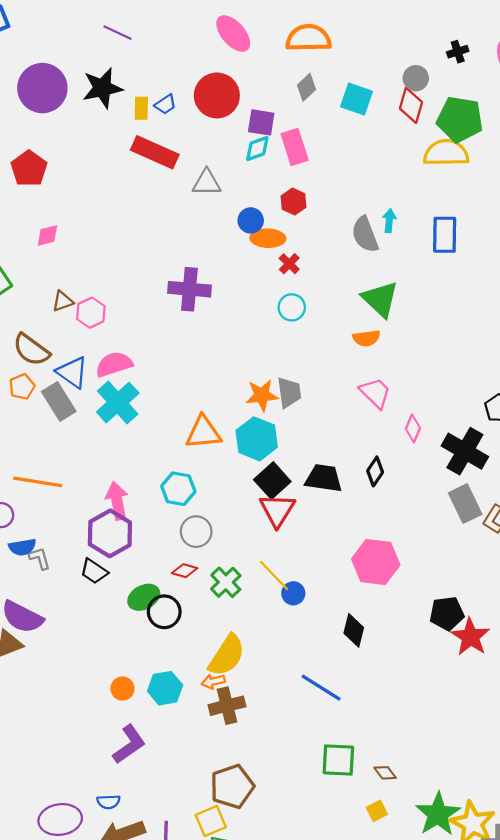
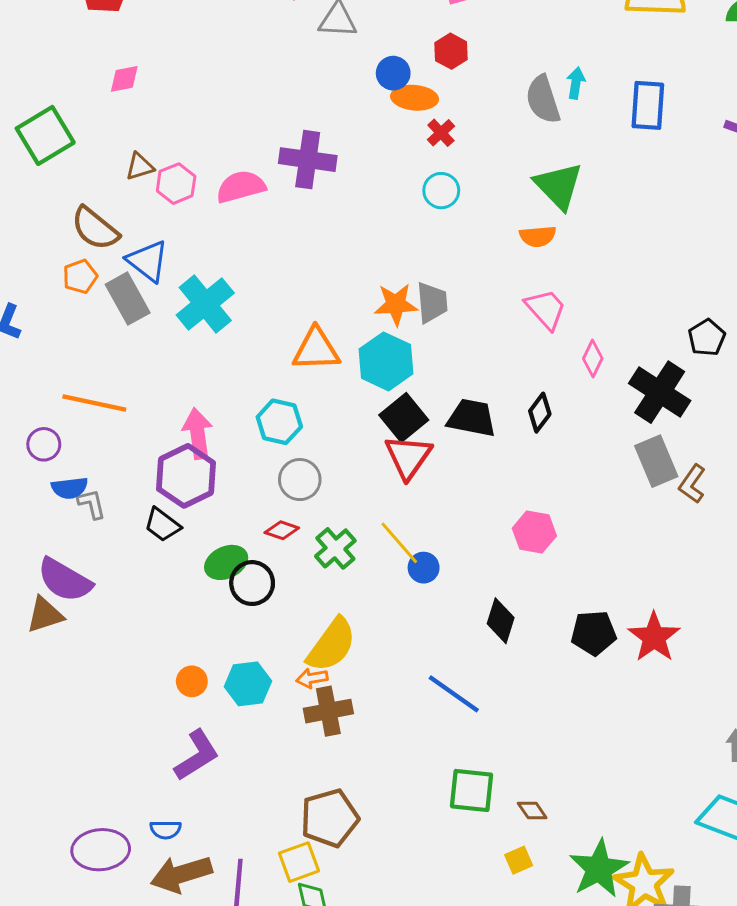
pink semicircle: (114, 364) -> (241, 187), moved
pink hexagon: (376, 562) -> (534, 532), size x0.7
black pentagon: (447, 613) -> (594, 633), moved

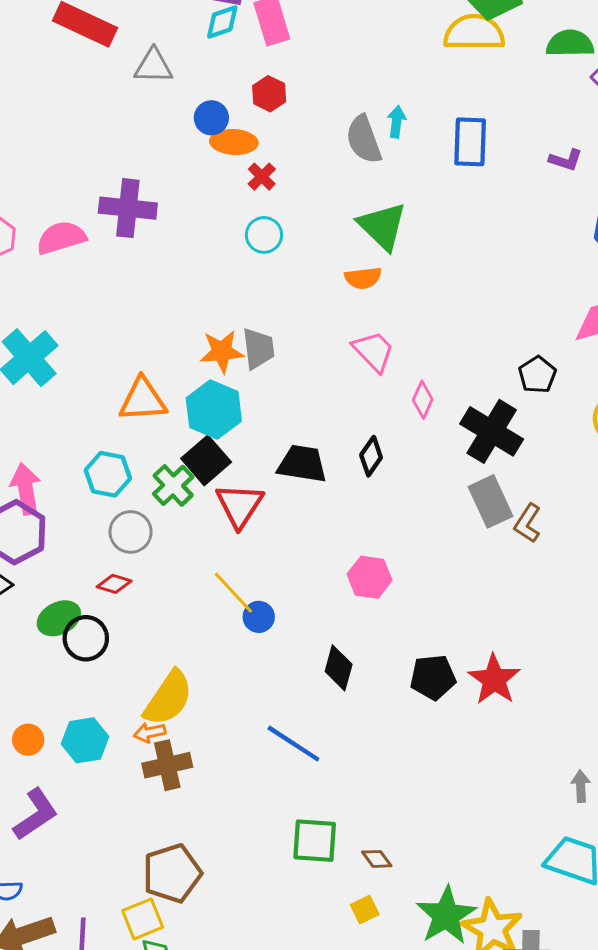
black square: (404, 418) -> (206, 460), moved
green cross: (335, 548) -> (173, 485), moved

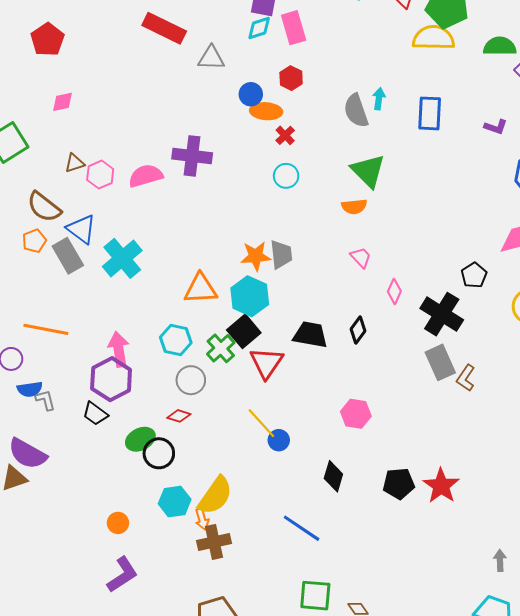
pink trapezoid: (373, 351) -> (361, 257), size x0.7
orange arrow: (149, 732) -> (202, 519), turned -95
cyan hexagon: (85, 740) -> (175, 502), moved

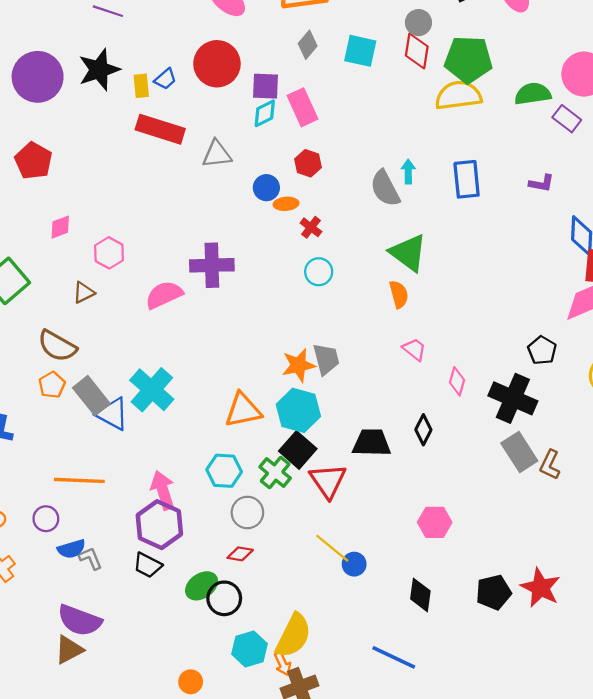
orange ellipse: (266, 111) -> (286, 204), size x0.7
pink hexagon: (100, 175) -> (109, 253), moved
orange semicircle: (354, 207) -> (399, 294), turned -90
blue triangle: (81, 229) -> (112, 414), moved

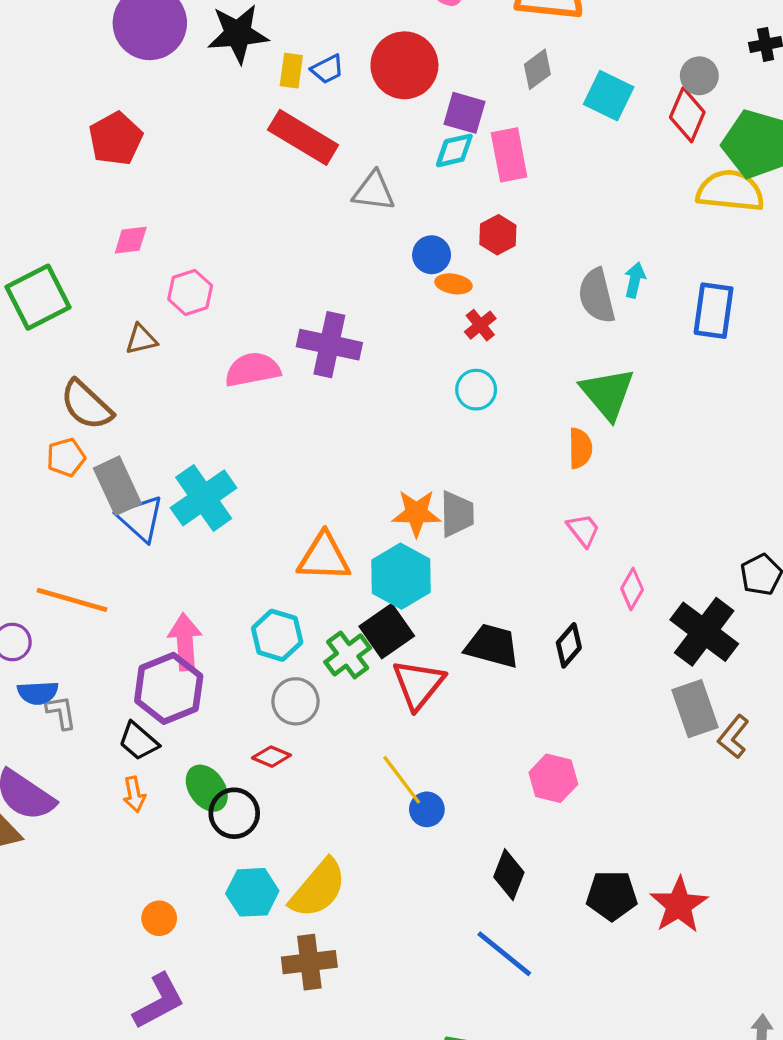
green ellipse: (202, 586) -> (207, 788), turned 76
blue line: (394, 657) -> (504, 954), moved
orange arrow: (283, 664) -> (134, 794), moved

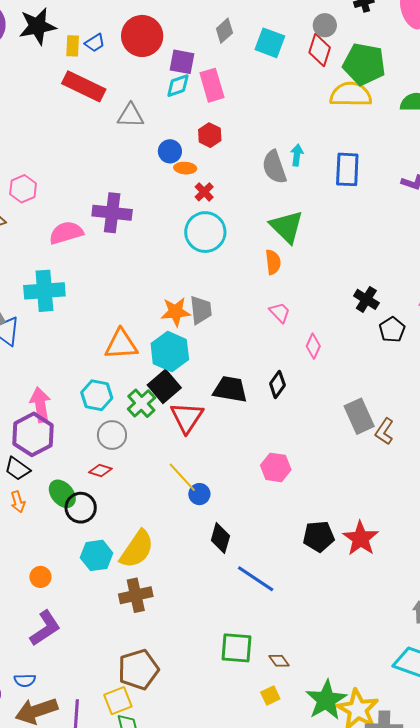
cyan circle: (476, 390) -> (205, 232), size x1.6
cyan cross: (204, 498) -> (44, 291), moved, turned 36
black cross: (704, 632) -> (366, 299), moved, size x0.6
black diamond: (509, 875) -> (220, 538), moved

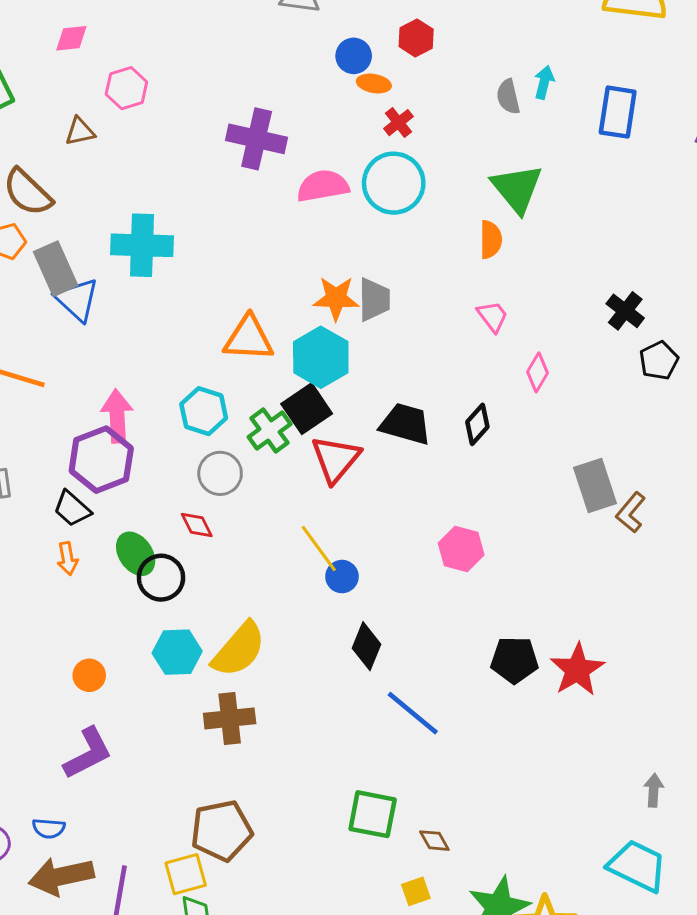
gray semicircle: (274, 167) -> (508, 97), size x0.7
pink semicircle: (66, 233) -> (323, 186), moved
red diamond: (100, 471) -> (197, 525), turned 40

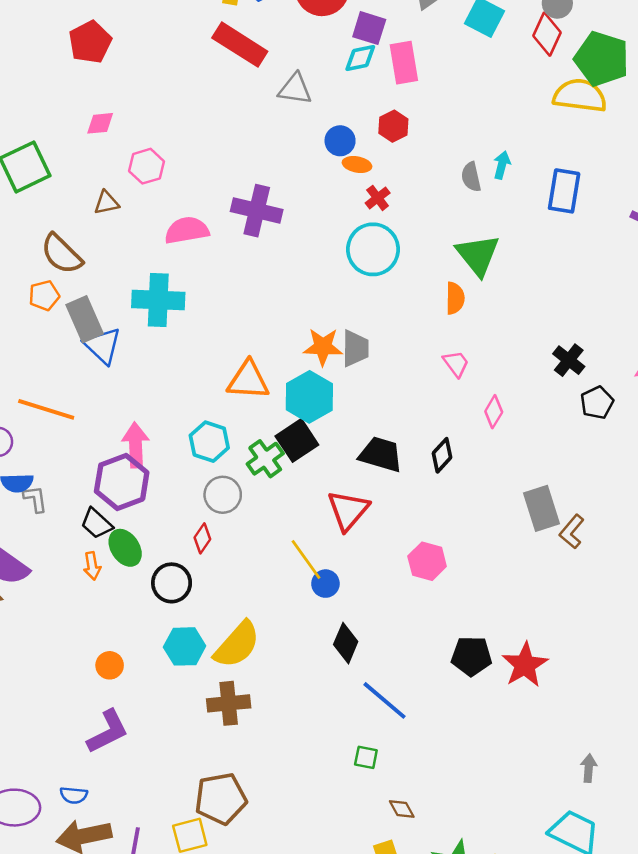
pink semicircle: (323, 186) -> (187, 230), moved
red triangle: (336, 459) -> (348, 510), moved
red diamond: (197, 525) -> (202, 538), turned 60
green ellipse: (136, 554) -> (125, 548), moved
green square: (373, 814) -> (366, 757), moved, size x0.6

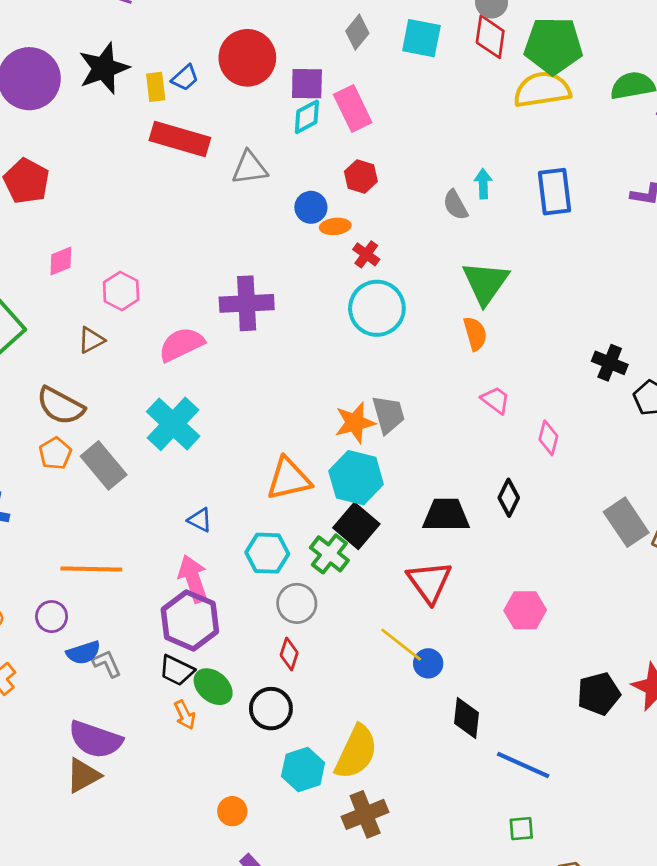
green triangle: (478, 255) -> (486, 283), turned 30
cyan cross: (158, 300) -> (173, 424), turned -33
blue triangle: (102, 346) -> (200, 520), moved, size x0.6

